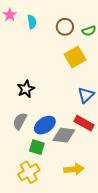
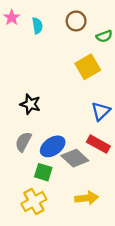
brown circle: (65, 27) -> (76, 21), moved
black star: (26, 89) -> (30, 104), turned -30
gray diamond: (64, 135) -> (75, 158), turned 35

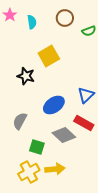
yellow square: (88, 67) -> (49, 56), moved
black star: (30, 104) -> (26, 76), moved
blue ellipse: (53, 146) -> (54, 105), moved
yellow arrow: (87, 198) -> (55, 169), moved

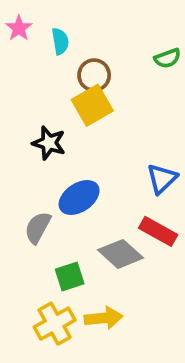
brown circle: (65, 18) -> (94, 75), moved
blue ellipse: (54, 105) -> (79, 197), moved
green square: (37, 147) -> (70, 277), turned -35

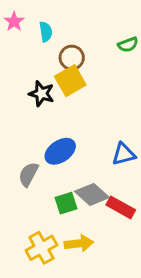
black star: (49, 143) -> (41, 94), moved
blue triangle: (162, 179) -> (124, 154), moved, turned 30
red rectangle: (158, 231) -> (121, 207), moved
green square: (70, 277) -> (66, 203), moved

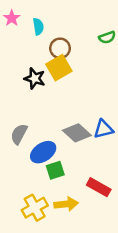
blue ellipse: (60, 151) -> (43, 152), moved
gray semicircle: (28, 174) -> (19, 134), moved
gray diamond: (92, 194) -> (77, 133), moved
red rectangle: (121, 207) -> (99, 187), moved

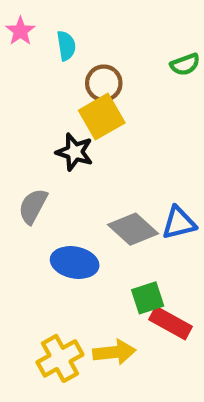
black star: (35, 78) -> (75, 152), moved
gray semicircle: (19, 134) -> (33, 206), moved
blue ellipse: (43, 152) -> (75, 263), turned 45
green square: (55, 170) -> (148, 298), moved

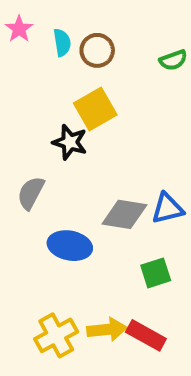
brown circle: (104, 83) -> (97, 50), moved
gray diamond: (133, 229) -> (124, 214), turned -33
green square: (148, 298) -> (156, 273), moved
red rectangle: (170, 323) -> (146, 335), moved

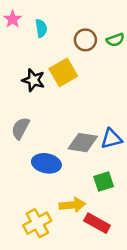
brown circle: (97, 50) -> (85, 40), moved
black star: (70, 142) -> (33, 80), moved
yellow arrow: (107, 330) -> (72, 205), moved

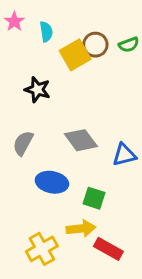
yellow square: (63, 72) -> (75, 55), moved
gray diamond: (83, 143) -> (81, 140), moved, turned 44
green square: (104, 182) -> (94, 198), moved, turned 36

